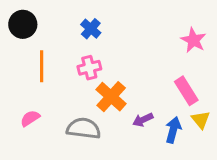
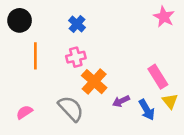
pink star: (193, 40) -> (164, 17), moved
pink semicircle: (30, 118) -> (24, 112), moved
gray semicircle: (84, 128) -> (71, 108), turned 40
blue arrow: (173, 130) -> (147, 110), turned 135

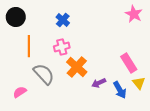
gray semicircle: (71, 108) -> (44, 74), moved

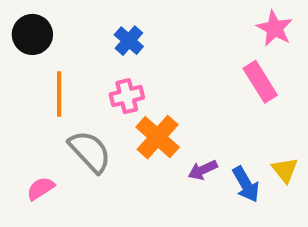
pink rectangle: (129, 63) -> (260, 82), moved

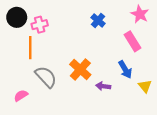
blue cross: (129, 41) -> (98, 20), moved
pink cross: (127, 96) -> (40, 25), moved
purple arrow: (203, 170) -> (103, 86), turned 32
blue arrow: (246, 184) -> (125, 69), moved

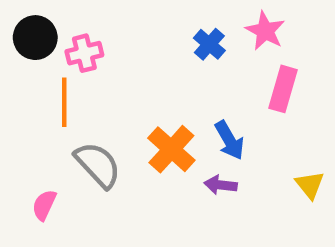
pink star: (140, 14) -> (265, 31), moved
pink rectangle: (132, 41) -> (283, 89), turned 48
blue arrow: (125, 69) -> (229, 140), moved
pink semicircle: (21, 96) -> (44, 205), turned -32

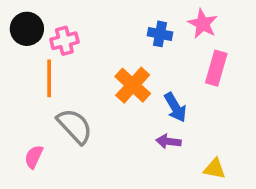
blue cross: (209, 44) -> (160, 34), turned -30
orange cross: (171, 149) -> (133, 85), moved
yellow triangle: (310, 185) -> (215, 169), moved, turned -40

